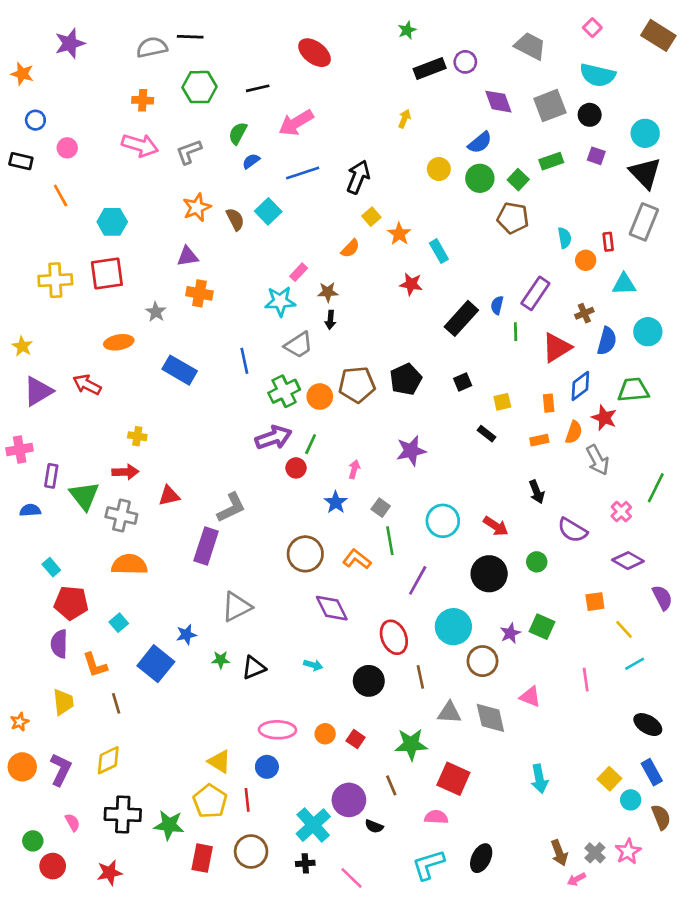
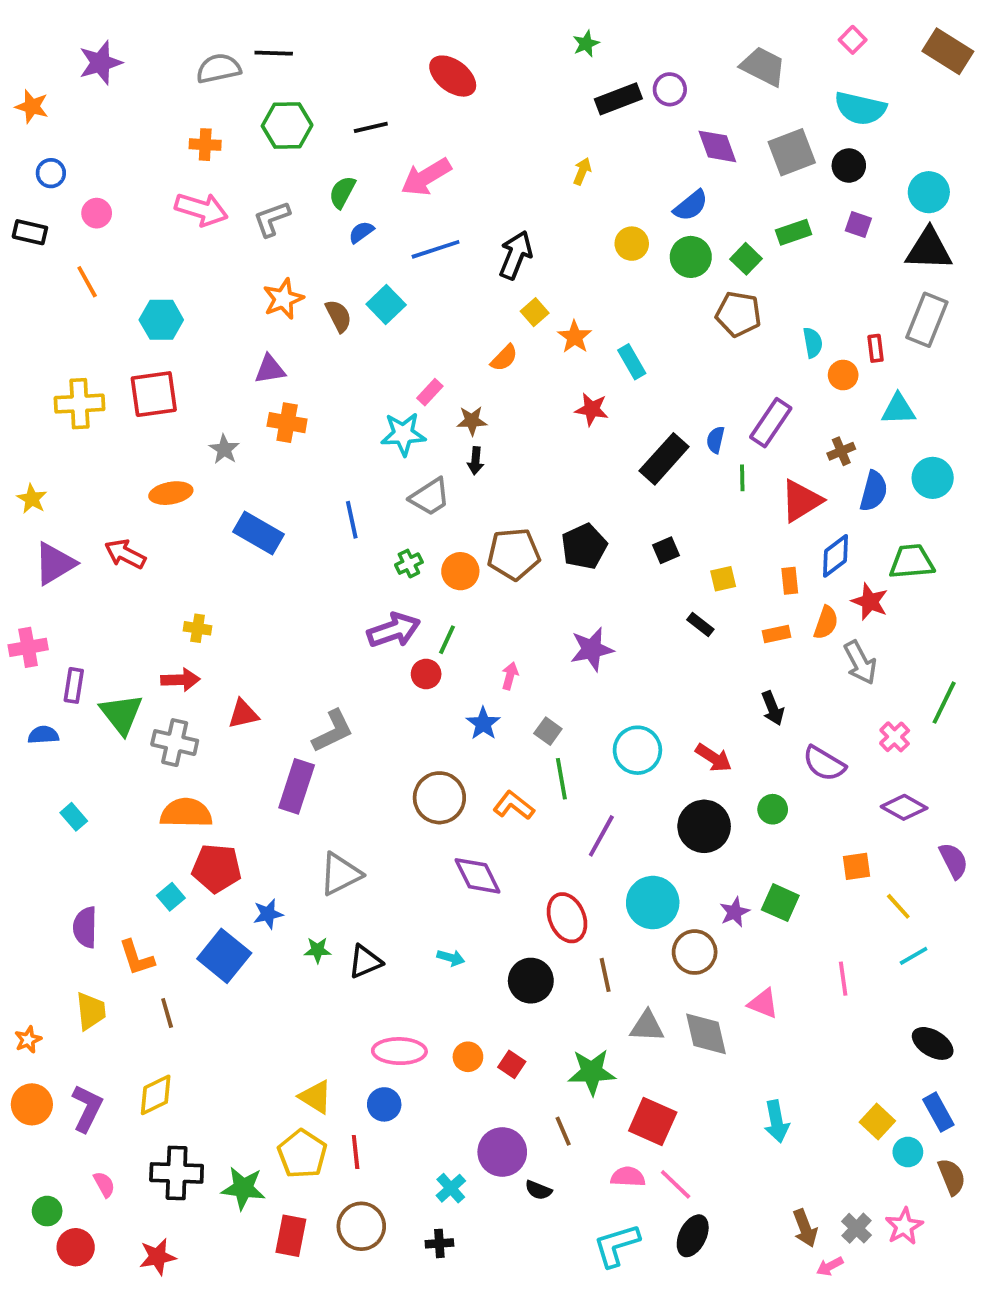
black triangle: (645, 173) -> (929, 249), turned -44
green cross: (284, 391) -> (409, 564), size x0.6
red pentagon: (71, 603) -> (217, 868), moved
cyan cross: (313, 825) -> (451, 1188), size x0.6
pink line: (352, 878) -> (676, 1184), moved

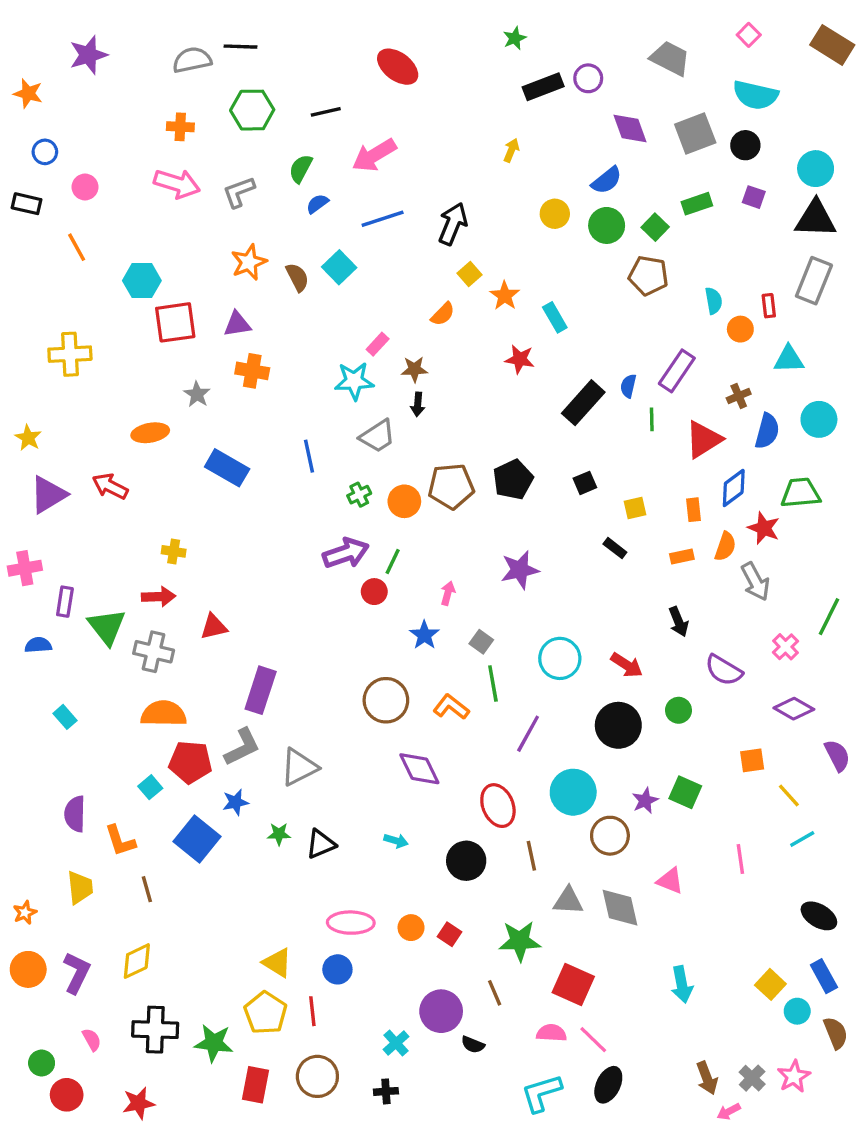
red square: (154, 394) -> (175, 322), moved
gray L-shape: (333, 731) -> (242, 747), moved

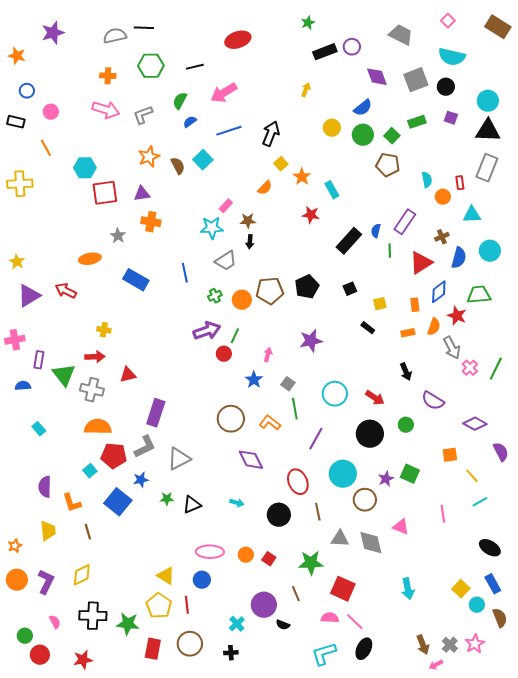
red ellipse: (398, 67) -> (238, 40), turned -55
yellow cross: (70, 354) -> (20, 184), moved
pink cross: (785, 647) -> (470, 368), moved

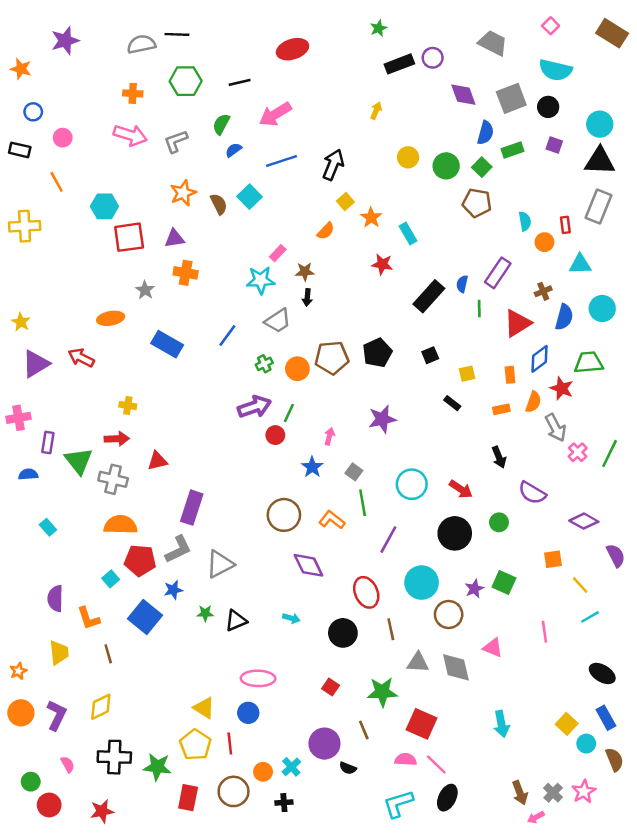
blue semicircle: (363, 108) -> (485, 133), moved, turned -36
blue line: (185, 273) -> (227, 336), turned 48
orange circle: (246, 555) -> (263, 772), moved

